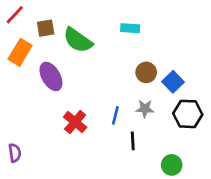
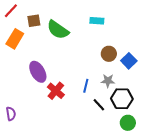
purple ellipse: (51, 76) -> (38, 72), moved
black hexagon: (188, 114) -> (122, 99), moved
black line: (133, 141) -> (99, 105), turned -40

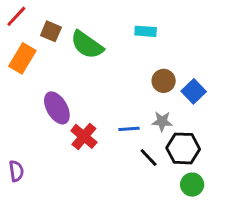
brown square: (34, 21) -> (51, 31), turned 32
blue line: (86, 86) -> (129, 129), turned 72

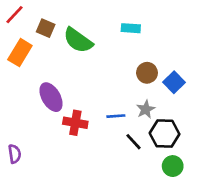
gray star: (162, 121) -> (146, 109), turned -30
red cross: (84, 136) -> (75, 123), turned -30

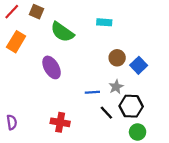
brown square: (46, 28) -> (36, 12), moved
purple ellipse: (51, 97) -> (52, 67), moved
red cross: (75, 123) -> (60, 122), moved

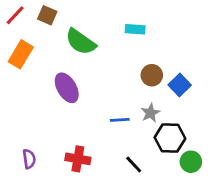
black line: (106, 113) -> (134, 164), moved
purple semicircle: (12, 122) -> (29, 159), moved
green circle: (138, 132) -> (191, 162), moved

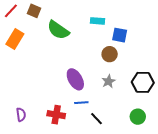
blue square: (180, 85) -> (120, 35), moved, turned -35
purple ellipse: (67, 88) -> (75, 79), moved
blue line: (120, 120) -> (81, 103), moved
black hexagon: (170, 138) -> (143, 82), moved

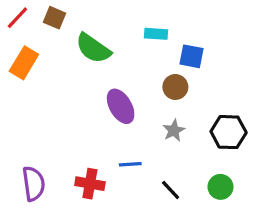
purple ellipse: (75, 79) -> (121, 106), moved
purple semicircle: (21, 115) -> (34, 184), size x1.5
black line: (96, 119) -> (171, 190), moved

